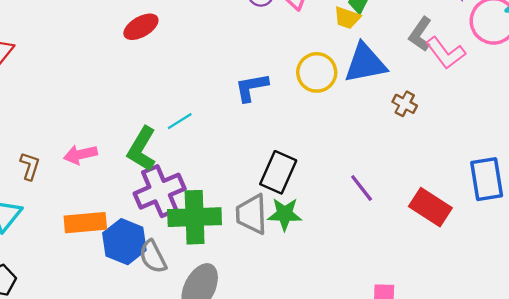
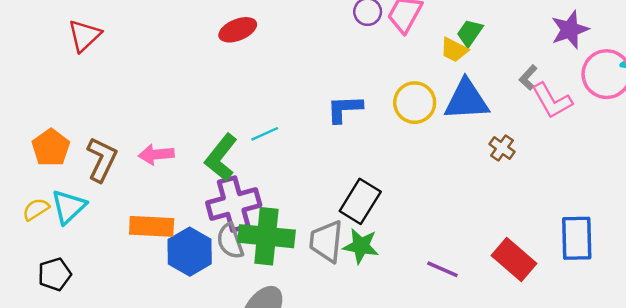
gray L-shape: (420, 34) -> (528, 77), size x0.7
brown L-shape: (30, 166) -> (102, 159), size x1.5
purple line: (362, 188) -> (442, 269), moved, turned -36
gray semicircle: (153, 257) -> (230, 241), moved

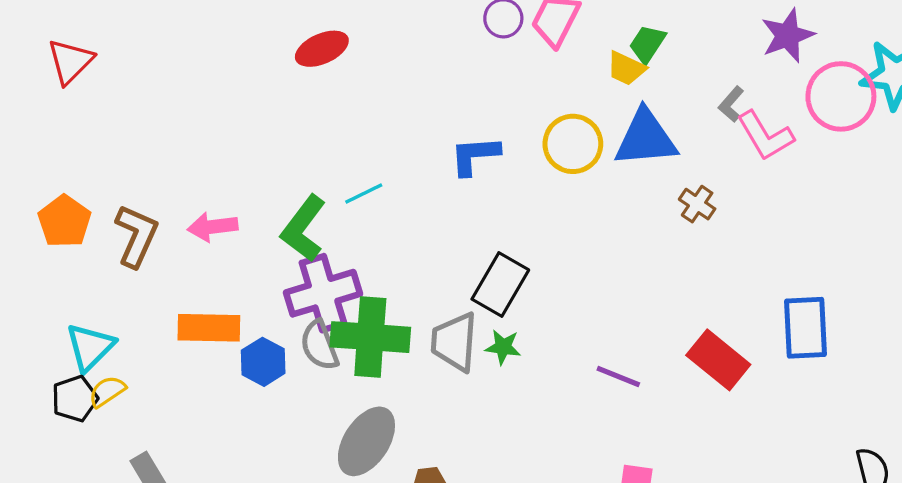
red triangle: (85, 36) -> (70, 61), moved
cyan triangle: (69, 207) -> (90, 347), moved
yellow semicircle: (36, 209) -> (107, 391), moved
green star: (361, 246) -> (503, 347), size x0.7
blue hexagon: (190, 252) -> (263, 362), size x0.7

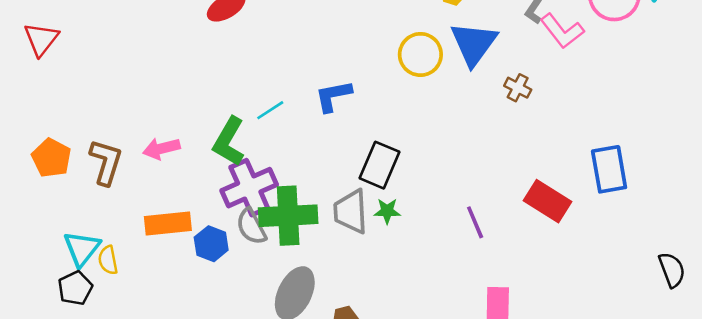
blue triangle: (646, 138) -> (474, 44), turned -42
blue L-shape: (475, 155) -> (333, 96), moved
purple line: (618, 376) -> (475, 222), turned 52
yellow semicircle: (107, 391) -> (108, 260), moved, turned -60

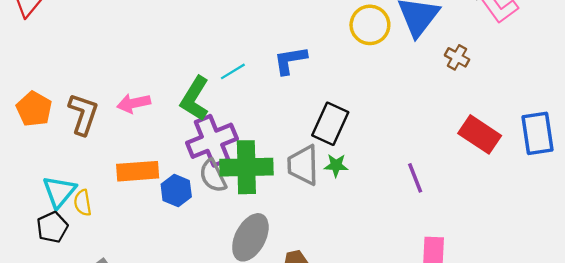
red rectangle: (548, 201) -> (480, 134), moved

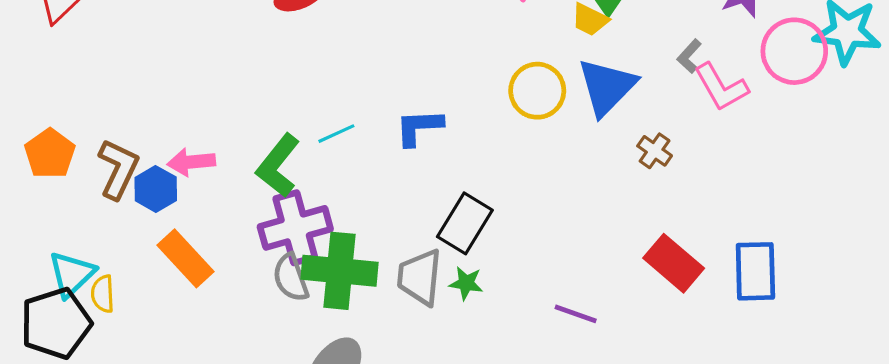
orange rectangle: (138, 171) -> (185, 258), turned 45
purple line: (415, 178) -> (576, 314), turned -56
blue hexagon: (176, 191) -> (156, 189), moved
black pentagon: (52, 227) -> (56, 323), size x1.6

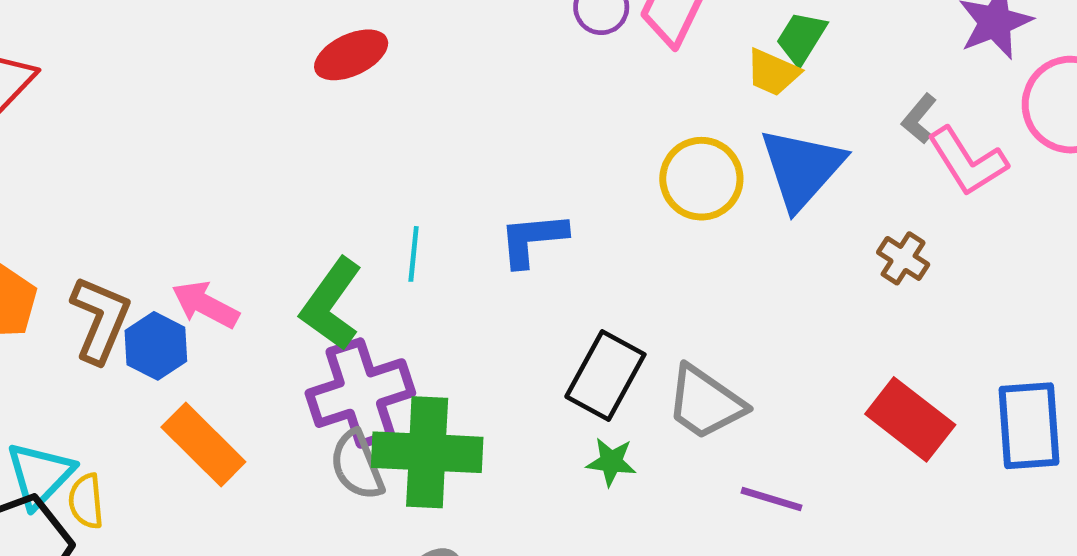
cyan line: (336, 134) -> (414, 254), turned -57
brown cross: (655, 151) -> (903, 258), moved
pink arrow: (191, 162) -> (205, 305), turned 36
gray trapezoid: (420, 277) -> (705, 403), moved, turned -58

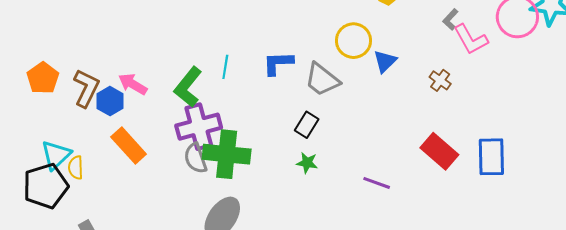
blue triangle: (802, 168) -> (385, 61), moved, size x0.6
black rectangle: (605, 375) -> (307, 125), size x0.7
gray trapezoid: (705, 403) -> (322, 80), moved

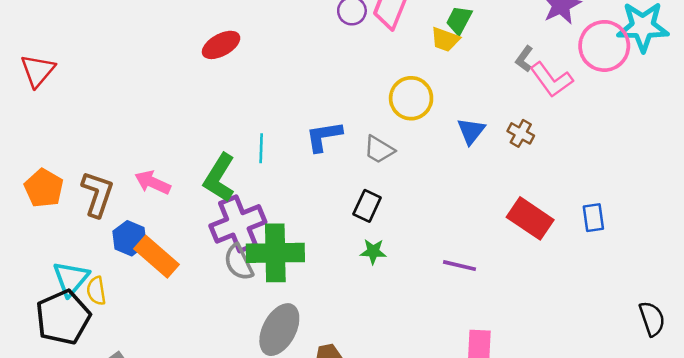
blue triangle: (385, 61) -> (471, 131), moved
gray trapezoid: (322, 80) -> (379, 150), size x0.7
blue hexagon: (110, 101) -> (129, 238), moved
blue rectangle: (491, 157) -> (593, 218), size x0.6

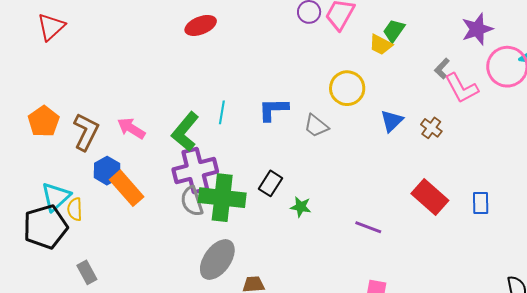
black rectangle: (367, 206) -> (270, 183), moved

